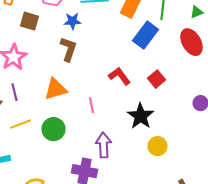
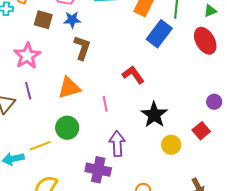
blue star: (72, 21) -> (72, 20), moved
red square: (156, 79) -> (201, 131), moved
yellow line: (20, 124) -> (40, 146), moved

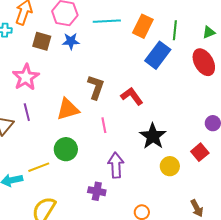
brown L-shape: (82, 48) -> (96, 87), moved
purple cross: (98, 170) -> (97, 191), size x0.7

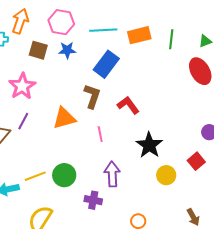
orange rectangle: (143, 26) -> (139, 35), turned 50
blue rectangle: (158, 55) -> (106, 64), moved
purple line: (27, 112) -> (23, 121), turned 42
green circle: (66, 149) -> (64, 175), moved

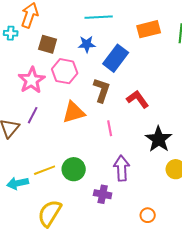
pink hexagon: (61, 22) -> (65, 71), moved
cyan line: (103, 30) -> (99, 17), moved
blue star: (67, 50) -> (87, 44), moved

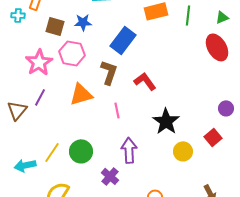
blue star: (87, 44) -> (83, 22), moved
yellow line: (45, 170) -> (52, 152), turned -35
purple cross: (103, 194) -> (110, 176), turned 30

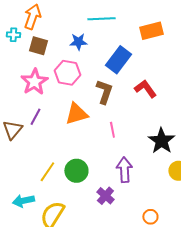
brown square: (55, 26) -> (38, 46), moved
red L-shape: (145, 81) -> (145, 89), moved
cyan arrow: (25, 165) -> (23, 201), moved

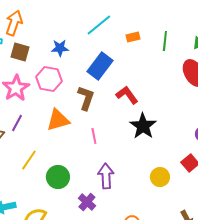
cyan line: (101, 19) -> (99, 25), moved, turned -36
orange rectangle: (151, 31) -> (133, 37), size x0.6
black star: (161, 141) -> (143, 126), moved
yellow line: (47, 172) -> (29, 160), moved

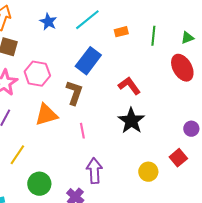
blue star: (60, 48) -> (48, 22), moved, turned 30
red L-shape: (127, 95) -> (129, 86), moved
green circle: (58, 177) -> (39, 184), moved

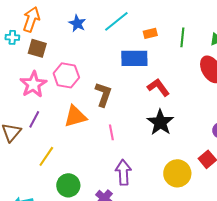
blue rectangle: (88, 61) -> (134, 58), moved, turned 52
yellow circle: (148, 172) -> (177, 173), size x1.4

